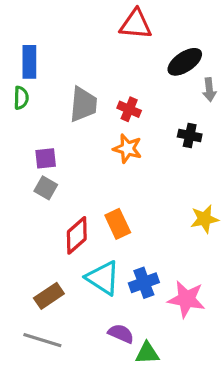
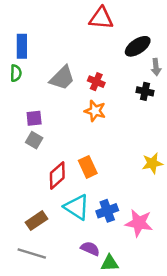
gray trapezoid: (83, 104) -> (62, 78), turned 40
black cross: (190, 135) -> (145, 91), moved

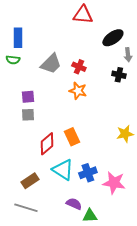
green semicircle: (16, 73) -> (13, 60), turned 96
gray square: (34, 140) -> (28, 115), turned -32

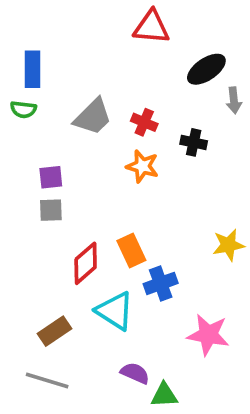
black cross: (119, 75) -> (194, 142), moved
blue cross: (88, 173) -> (161, 283), moved

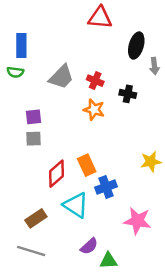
black ellipse: (206, 69) -> (136, 46), turned -40
purple semicircle: (135, 373) -> (89, 246), turned 114

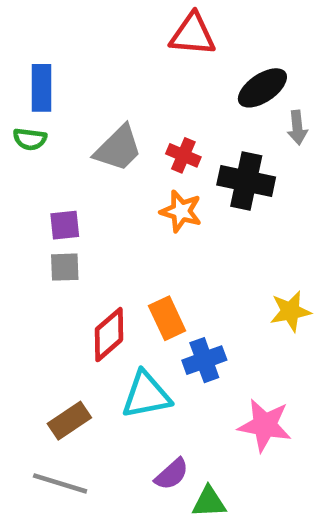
black ellipse: (136, 46) -> (262, 88), turned 40
black cross: (128, 94) -> (246, 181), size x1.6
cyan triangle: (76, 205) -> (146, 395), turned -44

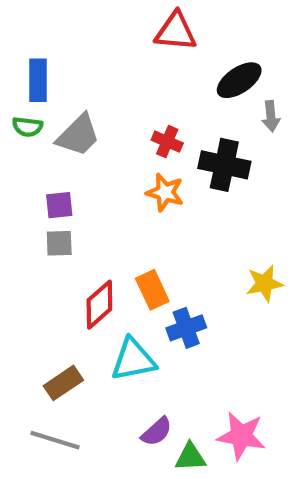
gray trapezoid: (118, 148) -> (78, 135), moved
pink star: (265, 425) -> (241, 436), moved

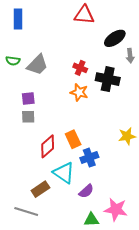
blue rectangle: (38, 80) -> (18, 19), moved
cyan triangle: (133, 360) -> (64, 173), turned 45
brown rectangle: (63, 383) -> (40, 189), moved
purple semicircle: (157, 432) -> (86, 191), moved

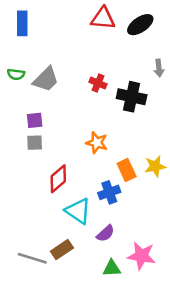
black ellipse: (115, 38) -> (140, 25), moved
orange star: (79, 92) -> (97, 143), moved
orange rectangle: (73, 139) -> (127, 170), moved
brown rectangle: (40, 189) -> (62, 250), moved

